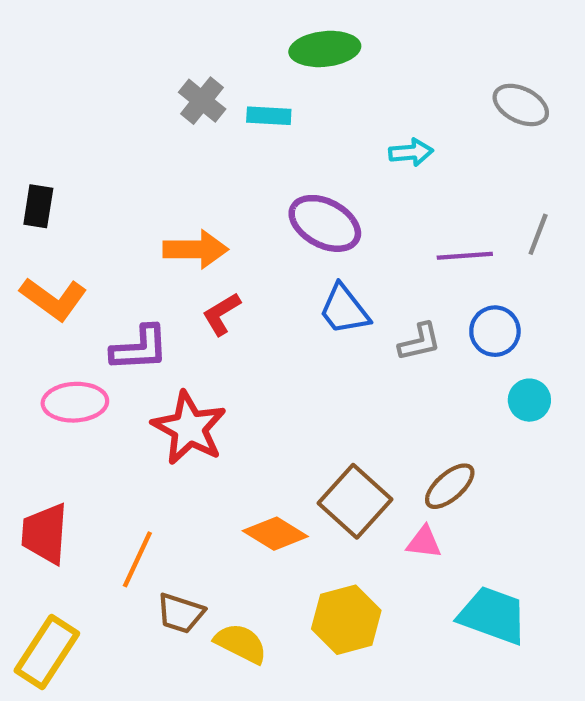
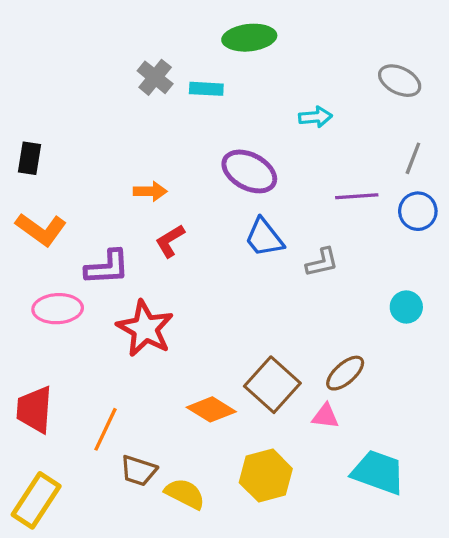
gray line: (538, 234) -> (413, 158), moved
orange arrow: (196, 249) -> (150, 191), size x0.7
blue circle: (495, 331) -> (418, 211), moved

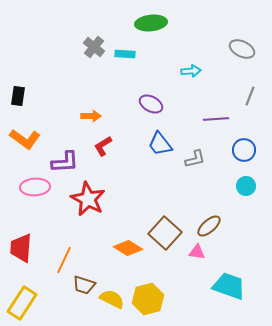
purple ellipse: (249, 171) -> (151, 104), size x0.7
blue circle: (418, 211) -> (244, 150), moved
yellow hexagon: (266, 476) -> (148, 299), moved

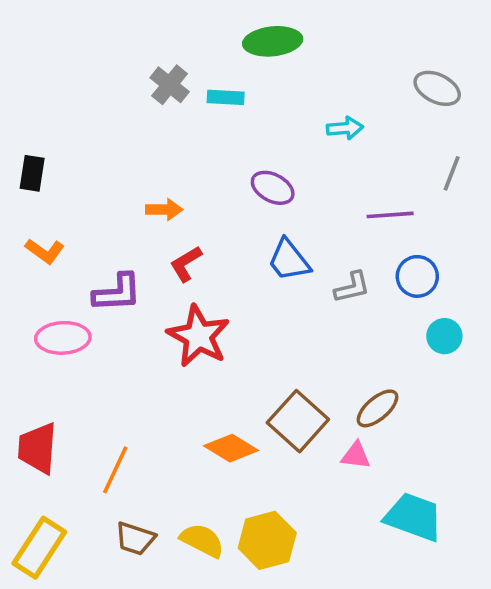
orange L-shape: (25, 139) -> (45, 251), size x0.7
blue circle: (244, 150) -> (417, 276), moved
red star: (88, 199) -> (198, 336), moved
brown trapezoid: (84, 285) -> (135, 539), moved

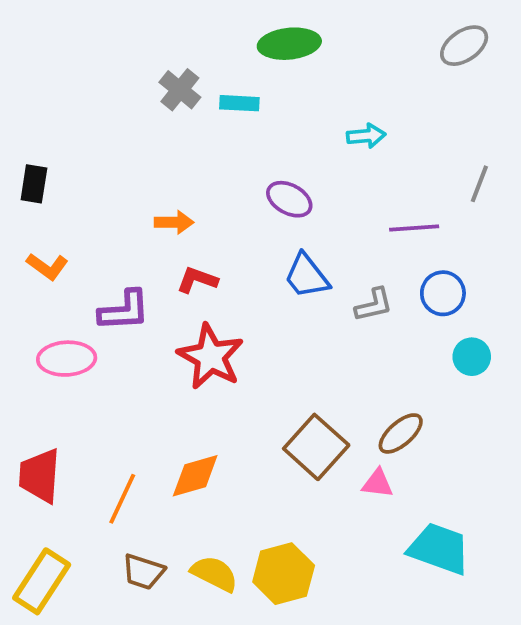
gray ellipse: (437, 88) -> (464, 46), moved, turned -60
red L-shape: (186, 264) -> (197, 280), turned 51
orange diamond: (231, 448) -> (195, 476), moved, turned -48

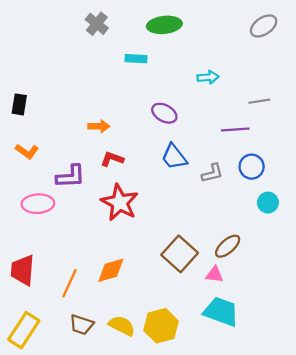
gray cross: (180, 90) -> (97, 24), moved
gray line: (479, 184) -> (259, 101), moved, turned 60
cyan trapezoid: (439, 549) -> (221, 312), moved

